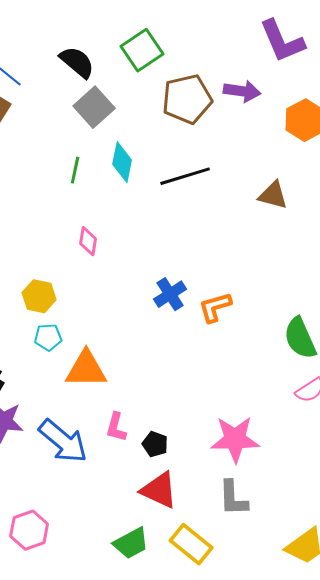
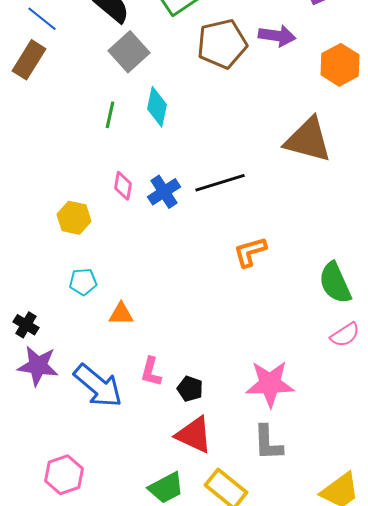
black line: (185, 176) -> (220, 183), moved
brown triangle: (273, 195) -> (308, 140), size x1.6
blue cross: (170, 294) -> (164, 192), moved
yellow hexagon: (39, 296) -> (74, 218), moved
orange triangle: (86, 369) -> (121, 314), size x0.6

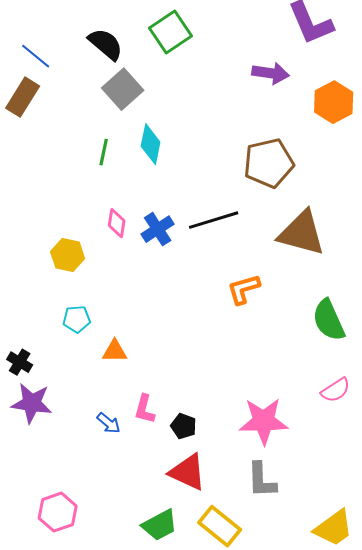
brown pentagon: (222, 44) -> (269, 163), moved
brown triangle: (308, 140) -> (302, 233), moved
pink semicircle: (345, 335) -> (336, 390), moved
blue arrow: (98, 386) -> (109, 423), moved, size x0.5

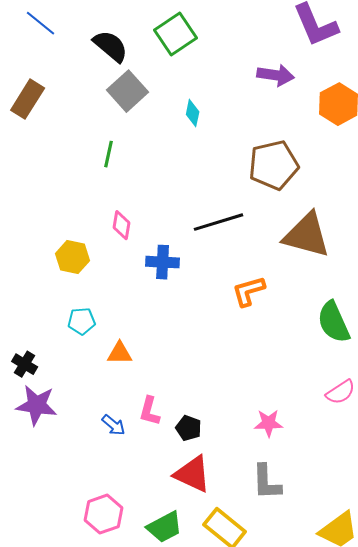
blue line: (36, 56) -> (41, 23), moved
cyan diamond: (151, 144) -> (193, 113), moved, size x0.7
blue cross: (158, 229) -> (163, 262), moved, turned 36
pink star: (264, 421) -> (269, 423), size x0.6
pink hexagon: (58, 512) -> (104, 514), moved

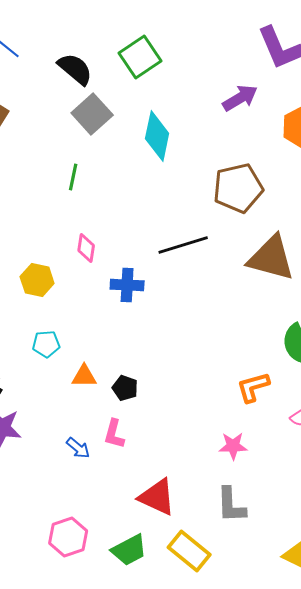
purple arrow: (276, 75) -> (240, 98), turned -39
cyan diamond: (193, 113) -> (157, 136), size x1.8
orange L-shape: (249, 291) -> (253, 387), moved
black pentagon: (189, 428) -> (125, 388), moved

